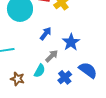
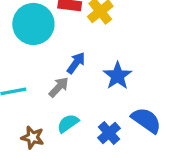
gray arrow: (52, 56) -> (59, 87), moved
cyan semicircle: (40, 71) -> (68, 123), turned -152

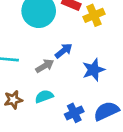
blue semicircle: (146, 120) -> (106, 111), turned -75
brown star: (33, 137) -> (13, 100), turned 30

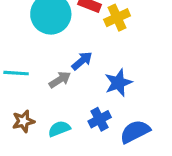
cyan semicircle: (44, 96) -> (59, 129), moved
blue cross: (74, 113) -> (100, 119), moved

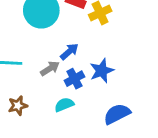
blue cross: (100, 119) -> (74, 79), moved
cyan semicircle: (59, 129) -> (64, 105), moved

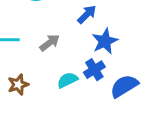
blue arrow: (69, 52) -> (87, 14), moved
blue cross: (74, 79) -> (94, 70), moved

